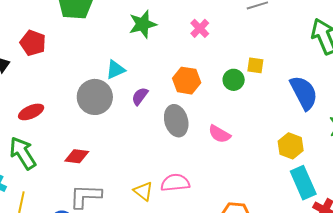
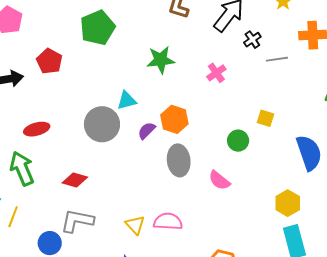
green circle: (234, 80) -> (238, 141), moved
orange hexagon: (187, 81) -> (174, 119), moved

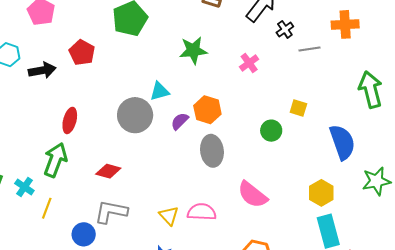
red ellipse: (37, 129) -> (70, 120), turned -60
green arrow: (22, 168) -> (55, 160), turned 44
pink semicircle: (219, 180) -> (252, 195), moved, size x1.4

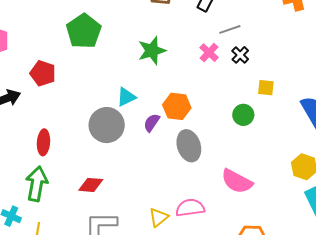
black cross: (285, 29) -> (240, 55), moved
gray line: (310, 49) -> (230, 29), moved
yellow triangle: (169, 216) -> (159, 217), turned 45

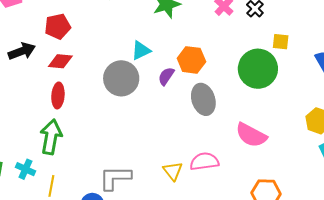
red pentagon: (43, 73) -> (58, 26), turned -30
green circle: (243, 115) -> (258, 69), size x1.8
red diamond: (91, 185) -> (60, 61), moved
yellow triangle: (159, 217) -> (173, 171), turned -30

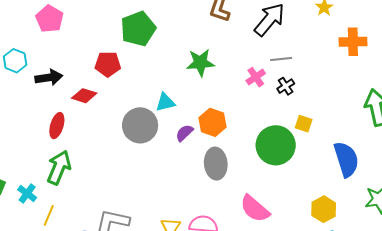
red pentagon: (58, 26) -> (108, 64), moved
red ellipse: (58, 95) -> (57, 126), moved

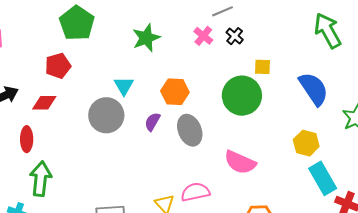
cyan triangle: (165, 102) -> (124, 86), turned -30
purple semicircle: (184, 133) -> (152, 122), moved

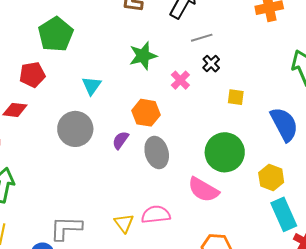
pink cross: (203, 36) -> (180, 80), moved
green star: (146, 38) -> (143, 56), moved
cyan triangle: (124, 86) -> (92, 86), moved
green circle: (242, 96) -> (225, 152), moved

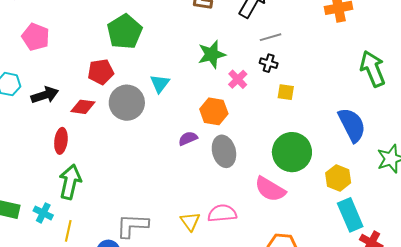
black cross: (211, 64) -> (269, 63), moved, turned -30
pink cross: (180, 80) -> (238, 79), moved
yellow square: (236, 97) -> (286, 92), moved
gray circle: (75, 129) -> (127, 103), moved
purple semicircle: (120, 140) -> (188, 138), turned 30

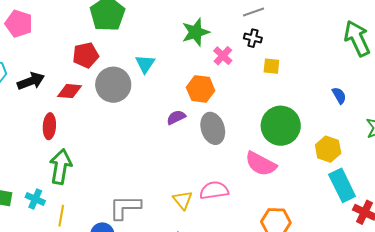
blue semicircle: (352, 125) -> (339, 95), size x0.5

